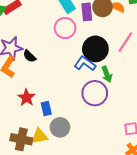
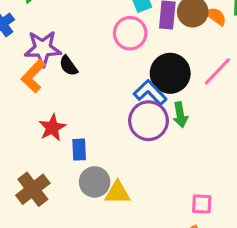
purple circle: (95, 93) -> (148, 121), moved
yellow triangle: (39, 136) -> (117, 193), moved
brown cross: (21, 139) -> (33, 189), turned 30

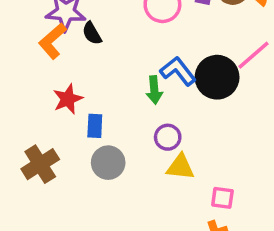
black circle: (170, 73) -> (217, 77), moved
green arrow: (180, 115) -> (154, 90), moved
purple circle: (148, 121) -> (168, 137), moved, size x0.6
yellow triangle: (117, 193) -> (180, 167), moved

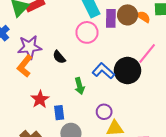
black semicircle: (92, 33) -> (59, 57), moved
green arrow: (154, 90) -> (80, 86), moved

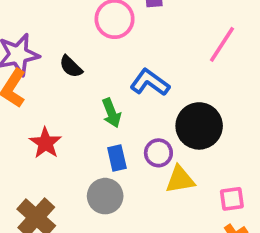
black circle: (127, 71) -> (199, 126), moved
blue rectangle: (59, 113) -> (117, 158), moved

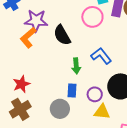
black semicircle: (71, 67) -> (62, 35), size x1.5
red star: (45, 143) -> (21, 84), moved

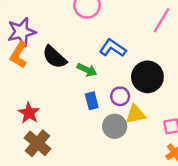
black semicircle: (62, 35) -> (54, 57), moved
green arrow: (76, 66) -> (87, 70), turned -42
gray circle: (60, 109) -> (115, 126), moved

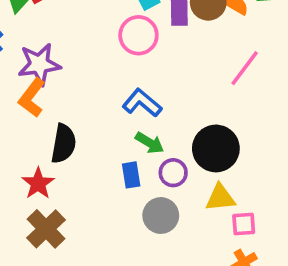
blue L-shape: (113, 48) -> (142, 103), moved
black semicircle: (54, 57) -> (64, 144), moved, turned -128
green arrow: (87, 70) -> (150, 143), moved
yellow triangle: (136, 114) -> (220, 198), moved

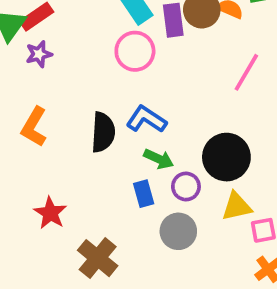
purple star: (39, 64) -> (39, 54), moved, size x0.6
black semicircle: (64, 144) -> (103, 132), moved
brown cross: (46, 229) -> (98, 258), moved

